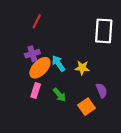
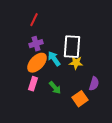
white rectangle: (104, 31) -> (72, 47), moved
purple cross: (32, 54) -> (36, 44), moved
purple semicircle: (102, 90) -> (94, 84), turned 40

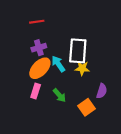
red line: (34, 20) -> (37, 22), turned 56

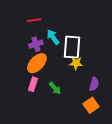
cyan arrow: (58, 64) -> (53, 37), moved
orange square: (87, 107) -> (91, 105), moved

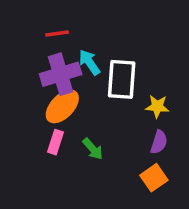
purple cross: (36, 44) -> (61, 74), size x1.6
yellow star: (76, 63) -> (157, 106), moved

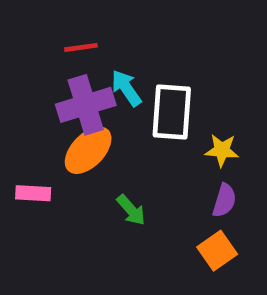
pink rectangle: (55, 142) -> (33, 193), moved, turned 75

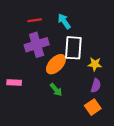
cyan arrow: (126, 88) -> (64, 21), moved
orange ellipse: (88, 150) -> (56, 64), moved

